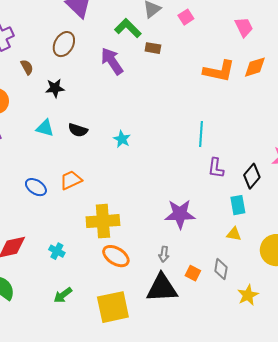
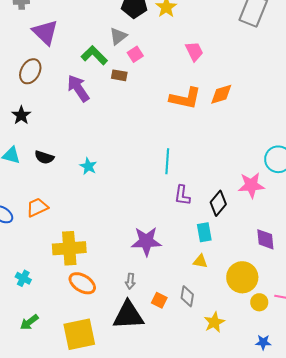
pink square: (186, 17) -> (135, 54), moved
pink trapezoid: (244, 27) -> (194, 51), moved
black star: (55, 88) -> (21, 115), turned -30

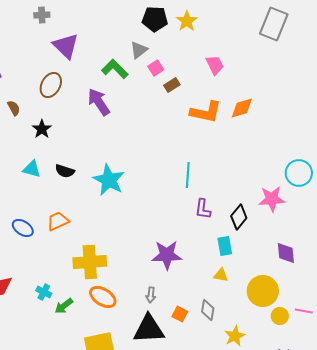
brown rectangle: (119, 75) -> (172, 85), moved, turned -42
cyan star: (88, 166) -> (109, 180), size x1.8
green arrow: (29, 322) -> (64, 306), moved

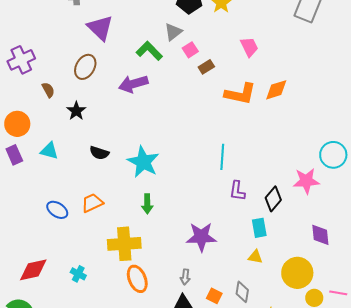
purple arrow: (99, 102) -> (133, 84), turned -72
cyan triangle: (32, 169) -> (49, 151), moved
orange ellipse: (103, 297) -> (137, 279), turned 36
green arrow: (64, 306) -> (147, 204), moved, turned -54

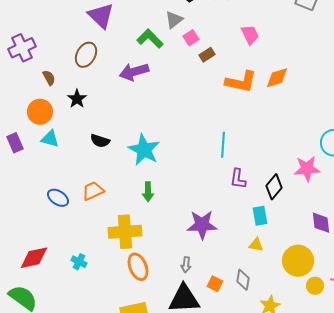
orange circle: (17, 124) -> (40, 112), moved

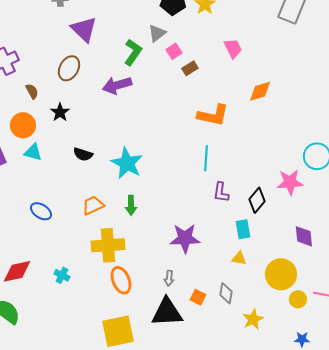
green L-shape: (150, 39) -> (133, 52), turned 80
orange L-shape: (241, 82) -> (213, 115), moved
orange trapezoid: (93, 191) -> (93, 205), moved

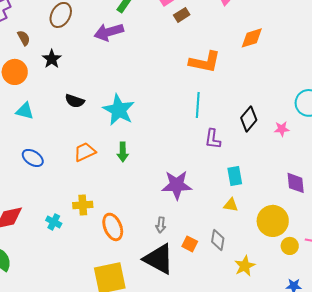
cyan triangle: (33, 152) -> (25, 111), moved
pink star: (290, 182) -> (282, 129), size x0.6
black diamond: (257, 200) -> (249, 119), moved
yellow cross: (108, 245) -> (83, 205), moved, size x0.6
black triangle: (167, 312) -> (159, 259), turned 32

